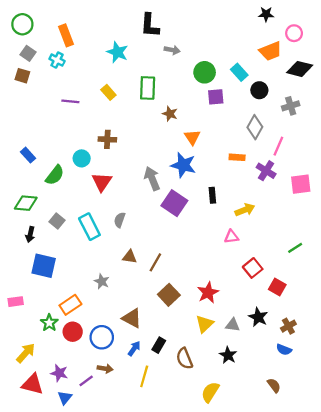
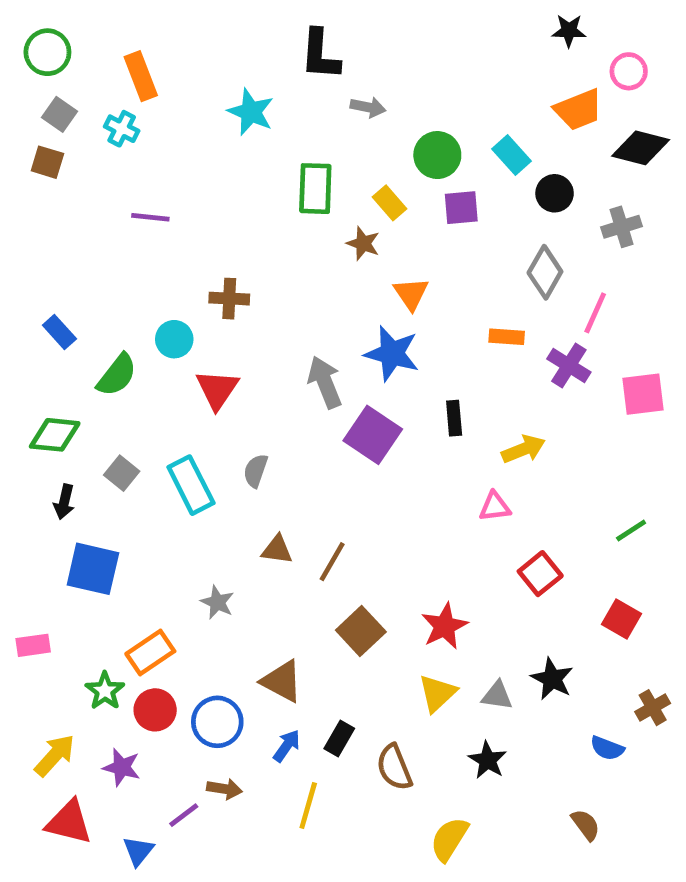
yellow rectangle: (108, 92) -> (389, 203), moved
red square: (277, 287) -> (621, 619), moved
brown cross: (288, 326) -> (653, 708), moved
purple star: (59, 373) -> (122, 767), moved

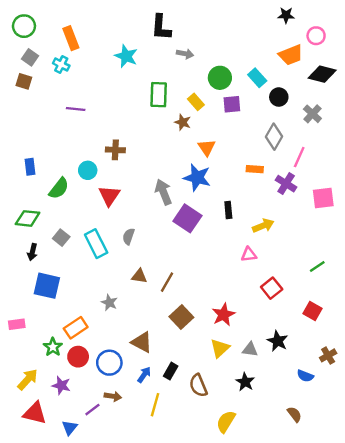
gray cross: (621, 227) -> (312, 114), turned -30
blue rectangle: (59, 332) -> (30, 167), turned 35

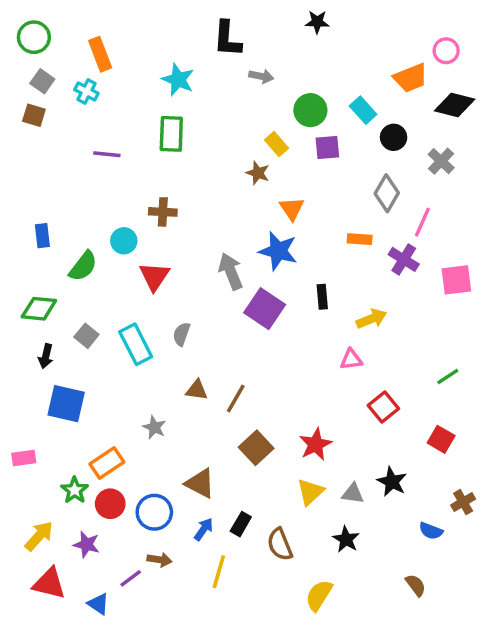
black star: (286, 15) -> (317, 22), moved
green rectangle: (159, 95) -> (171, 134), moved
blue triangle: (70, 428) -> (98, 604), turned -35

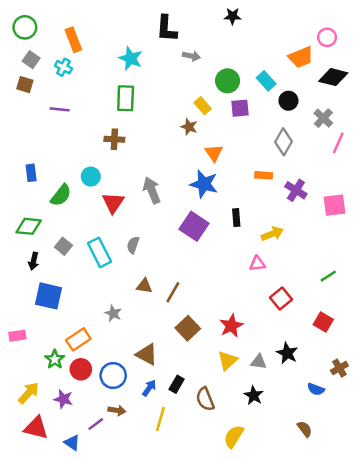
purple line: (107, 154) -> (60, 109), moved
brown cross: (163, 212) -> (114, 139), moved
pink line: (422, 222) -> (338, 143), moved
gray arrow: (231, 271) -> (152, 190), moved

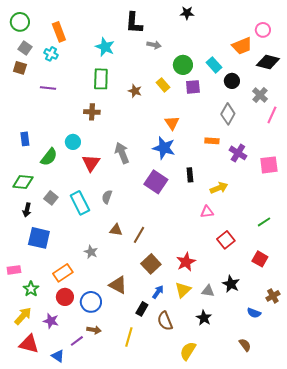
brown star: (189, 127) -> (135, 91), moved
green star: (55, 359) -> (31, 289), moved
blue arrow: (149, 388) -> (158, 292), moved

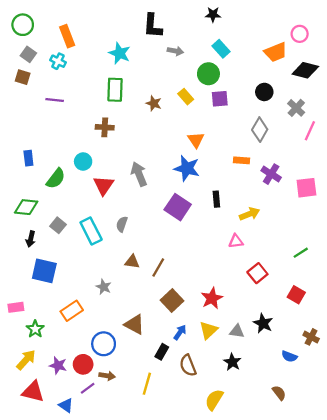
cyan rectangle: (214, 65) -> (221, 49), moved
brown cross: (273, 296) -> (311, 337), turned -32
red circle: (65, 297) -> (83, 364), moved

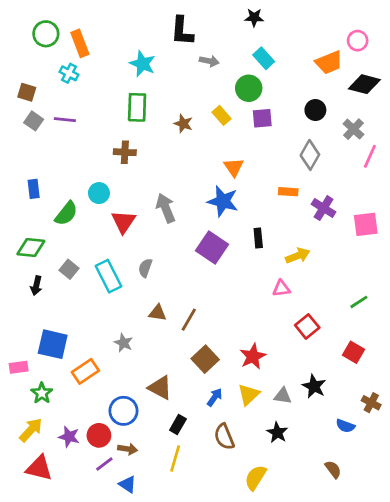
green circle: (23, 25) -> (46, 34), moved
gray square: (28, 54) -> (34, 121), moved
blue square: (44, 271) -> (53, 344), moved
black rectangle: (162, 352) -> (178, 424), moved
blue triangle: (66, 405) -> (128, 484), moved

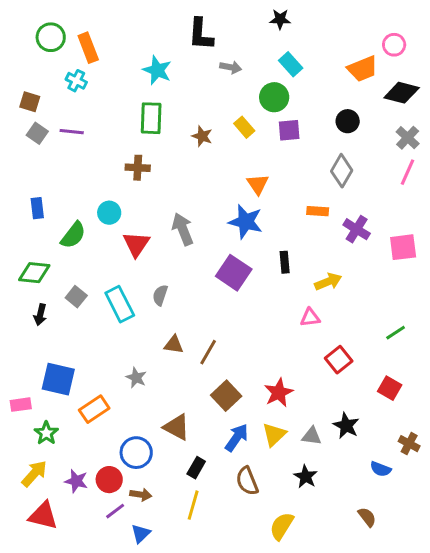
gray cross: (353, 129) -> (408, 138), moved
blue arrow: (215, 397) -> (237, 438), size x1.4
blue triangle: (128, 484) -> (141, 534), turned 42

